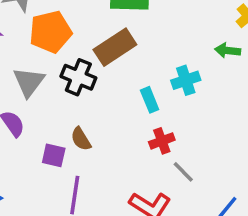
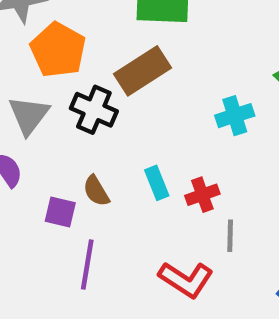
orange pentagon: (50, 32) -> (58, 50), turned -30
cyan rectangle: (150, 100) -> (157, 183), moved
gray line: (183, 172) -> (230, 236), turned 45

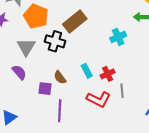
red L-shape: (186, 279) -> (99, 99), moved

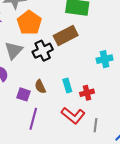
black cross: (55, 41) -> (43, 51), turned 36
gray line: (122, 91) -> (96, 125), moved

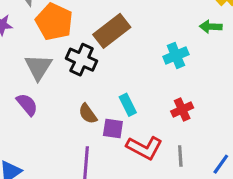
black cross: (43, 51) -> (82, 60), turned -30
red cross: (87, 93) -> (182, 110), moved
purple square: (23, 94) -> (113, 128), moved

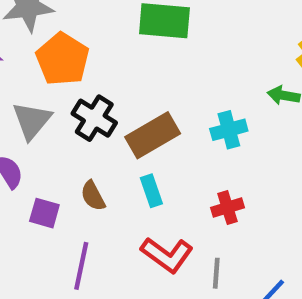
brown rectangle: (112, 31) -> (153, 135), moved
purple square: (113, 128) -> (44, 213), moved

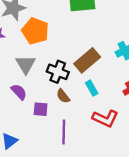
black cross: (94, 118) -> (58, 72), moved

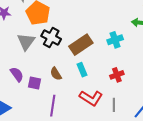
black cross: (58, 72) -> (51, 38), moved
purple semicircle: (19, 92) -> (17, 74), moved

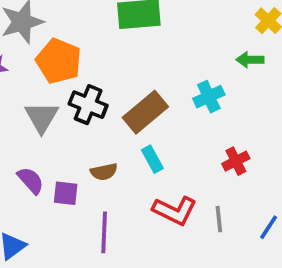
brown semicircle: (56, 74) -> (104, 172), turned -64
red cross: (117, 75) -> (236, 161), moved

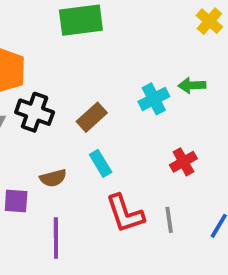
green arrow: (250, 60) -> (192, 85), moved
brown rectangle: (145, 112) -> (92, 117), size x0.7
red L-shape: (175, 211) -> (125, 214), turned 48

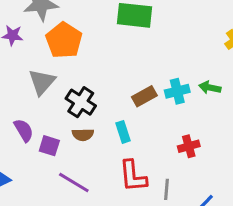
black cross: (35, 112) -> (81, 102), moved
brown rectangle: (92, 117) -> (144, 96), moved
purple line: (56, 238) -> (74, 183), turned -72

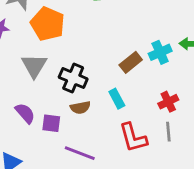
red cross: (189, 146) -> (168, 102), moved
gray line: (166, 189) -> (168, 132), moved

